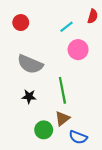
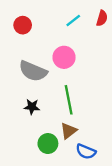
cyan line: (67, 27) -> (73, 21), moved
pink circle: (78, 50) -> (64, 57), moved

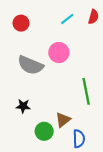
green line: (69, 100) -> (86, 91), moved
black star: (32, 107) -> (23, 106), moved
blue semicircle: (86, 152) -> (79, 139), turned -114

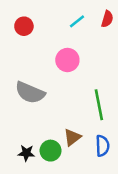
gray semicircle: (30, 65) -> (30, 93), moved
black star: (23, 106) -> (26, 153), moved
blue semicircle: (79, 139) -> (102, 146), moved

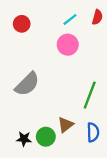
pink circle: (67, 60) -> (68, 45), moved
gray semicircle: (30, 93) -> (27, 84), turned -68
green line: (99, 105) -> (90, 95), turned 32

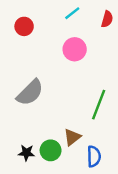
cyan line: (70, 19) -> (72, 13), moved
blue semicircle: (93, 132) -> (94, 156), moved

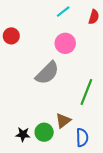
red circle: (24, 26) -> (11, 36), moved
gray semicircle: (30, 93) -> (47, 73), moved

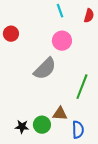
cyan line: (63, 12) -> (60, 11), turned -72
brown triangle: (63, 121) -> (60, 114), turned 42

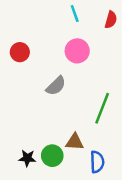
red circle: (11, 34) -> (20, 52), moved
gray semicircle: (45, 69) -> (56, 86), size x0.7

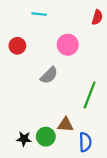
cyan line: (75, 13) -> (39, 14), moved, turned -64

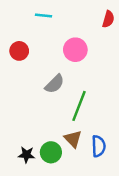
green line: (90, 95) -> (79, 106), moved
brown triangle: (66, 125) -> (73, 139), turned 42
blue semicircle: (85, 142) -> (99, 146), moved

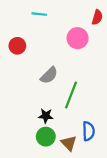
pink circle: (75, 50) -> (78, 38), moved
brown triangle: (73, 139) -> (69, 143), moved
black star: (26, 155) -> (46, 116), moved

